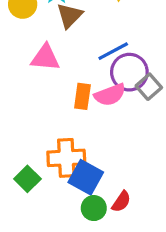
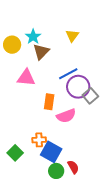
pink semicircle: (110, 95) -> (66, 116), moved
orange cross: (66, 158) -> (39, 140), size x0.6
red semicircle: (121, 202) -> (73, 167), turned -64

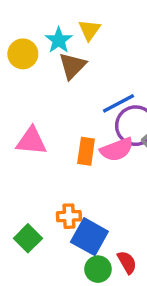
yellow triangle: (72, 36) -> (89, 30), moved
pink triangle: (26, 78) -> (31, 141), moved
pink semicircle: (66, 116) -> (117, 150), moved

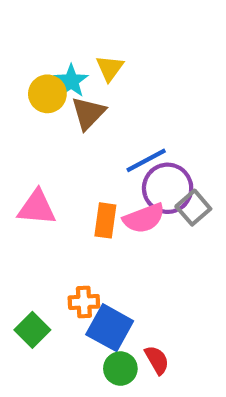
yellow circle: (23, 54) -> (47, 94), moved

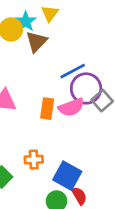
blue square: (110, 328) -> (67, 176), moved

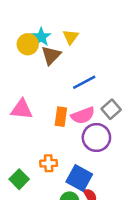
yellow triangle: (50, 13) -> (71, 37), moved
purple circle: (86, 88) -> (96, 137), moved

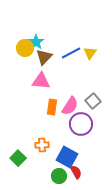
yellow triangle: (71, 37) -> (90, 53), moved
blue line: (84, 82) -> (71, 53), moved
pink triangle: (22, 109) -> (41, 81), moved
pink semicircle: (83, 115) -> (70, 106), turned -36

